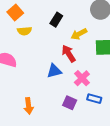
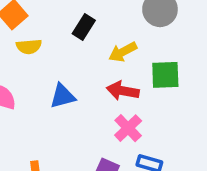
red arrow: (69, 54) -> (123, 91), moved, turned -48
blue triangle: (54, 71) -> (63, 96), moved

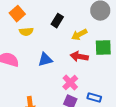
pink cross: (128, 128) -> (70, 83), moved

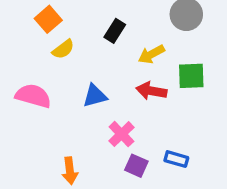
yellow semicircle: (26, 32) -> (63, 49), turned -32
pink cross: (70, 83) -> (121, 134), moved

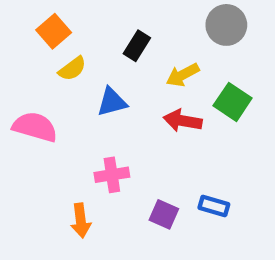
green square: (191, 76) -> (233, 102), turned 36
blue triangle: (95, 96) -> (112, 102), moved
pink cross: (121, 134) -> (112, 175), moved, turned 35

